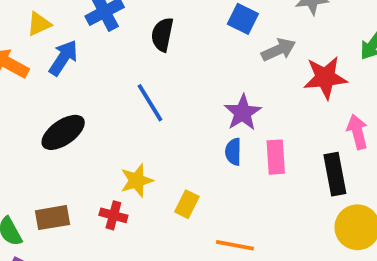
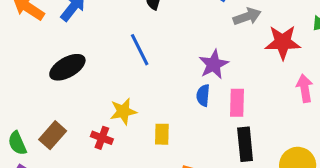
black rectangle: (335, 174) -> (245, 144), moved
yellow rectangle: (187, 204) -> (162, 134), turned -30
brown rectangle: (52, 218) -> (53, 135), turned -44

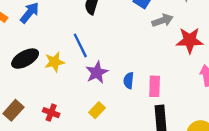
purple star: (214, 64) -> (97, 72), moved
yellow star: (123, 111) -> (54, 62), moved
yellow rectangle: (162, 134) -> (97, 110), turned 42

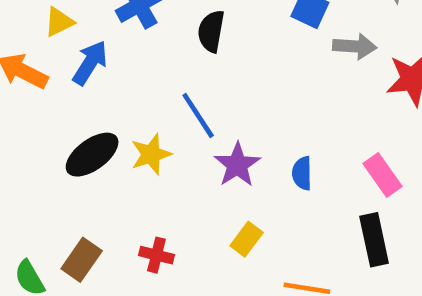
gray arrow: (163, 20) -> (355, 46), turned 30
pink rectangle: (155, 86) -> (382, 175), moved, turned -30

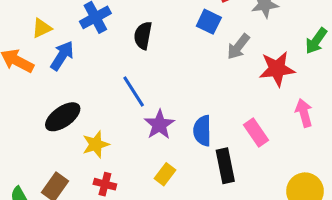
gray arrow: (355, 46) -> (238, 47), turned 124
yellow star: (151, 154) -> (96, 144), moved
blue semicircle: (302, 173) -> (202, 131), size x1.4
black rectangle: (374, 240) -> (225, 166), moved

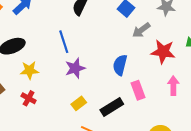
blue semicircle: (202, 131) -> (120, 65), moved
black rectangle: (225, 166) -> (112, 107), turned 55
yellow rectangle: (165, 174) -> (79, 103), moved

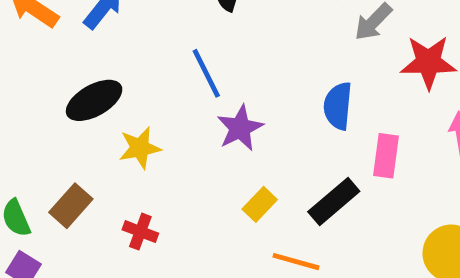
pink rectangle: (138, 90) -> (386, 156), turned 36
red cross: (29, 98) -> (140, 232), moved

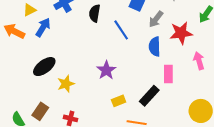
blue line: (206, 73) -> (121, 30), moved
blue semicircle: (338, 106) -> (155, 47), moved
yellow rectangle: (260, 204) -> (119, 101), turned 32

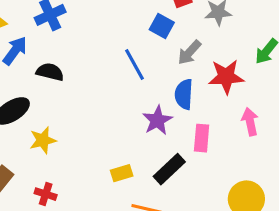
black semicircle: (95, 13) -> (50, 72), moved, turned 90
purple star: (106, 70) -> (157, 120), moved

